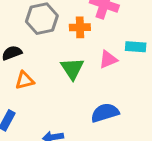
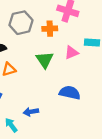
blue semicircle: (105, 113) -> (70, 93), turned 30

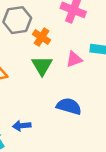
orange cross: (50, 29) -> (42, 37), moved, turned 32

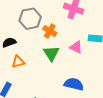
pink triangle: (74, 59) -> (76, 47), turned 48

